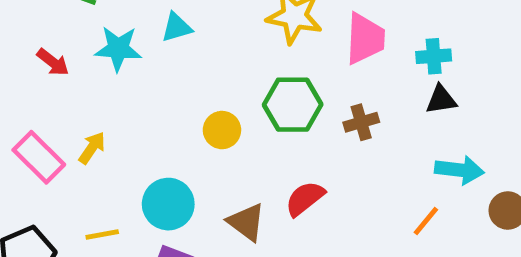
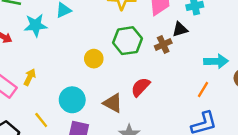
black triangle: (441, 100) -> (180, 29), moved
yellow line: (102, 234) -> (41, 120), turned 70

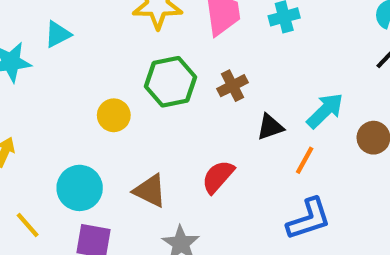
black triangle: (180, 29) -> (270, 127), moved
cyan arrow: (216, 61) -> (325, 111), turned -40
red semicircle: (140, 87) -> (218, 177), moved

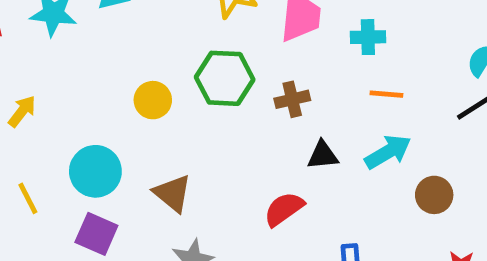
orange line: (305, 160) -> (386, 94), moved, turned 52
red semicircle: (218, 177) -> (284, 209), moved

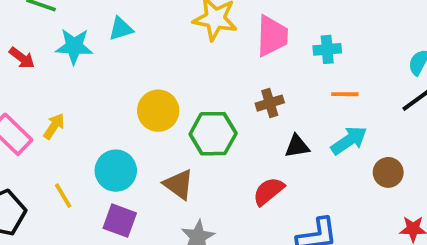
green hexagon: (225, 78) -> (213, 134), moved
yellow circle: (153, 100) -> (158, 111), size x1.4

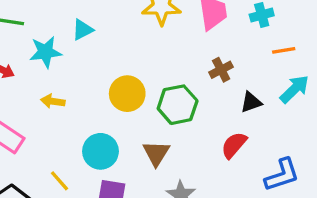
yellow arrow: (54, 126) -> (53, 101), moved, turned -105
brown triangle: (179, 184) -> (156, 153), turned 36

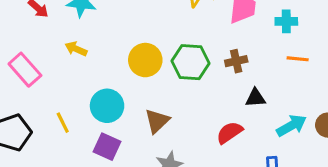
cyan arrow: (294, 89) -> (291, 126), moved
green hexagon: (178, 105) -> (191, 62), moved

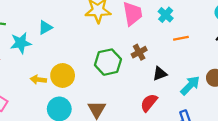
cyan cross: (286, 21) -> (166, 15), turned -32
yellow arrow: (76, 49) -> (38, 80), moved
yellow circle: (145, 60) -> (63, 75), moved

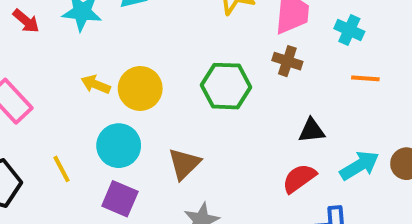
cyan cross: (166, 15) -> (349, 30), turned -32
brown cross: (139, 52) -> (287, 61), moved, turned 32
red semicircle: (149, 103) -> (299, 178), moved

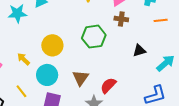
yellow arrow: (96, 84) -> (24, 59), moved, turned 32
red semicircle: (299, 178) -> (108, 85), moved

